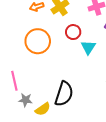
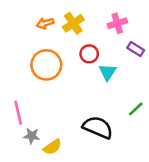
black semicircle: (64, 94) -> (98, 127), moved, turned -85

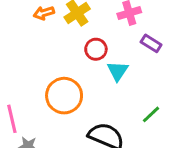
orange circle: (46, 65) -> (64, 96), moved

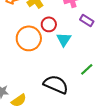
orange circle: (64, 96) -> (29, 38), moved

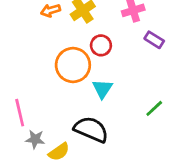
cyan triangle: (64, 39) -> (102, 89), moved
black semicircle: (56, 84) -> (91, 129), moved

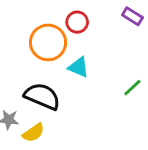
cyan triangle: (102, 89) -> (79, 67), turned -40
black semicircle: (91, 129) -> (42, 96), moved

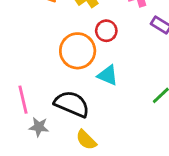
yellow semicircle: (33, 133) -> (86, 140), moved, turned 80

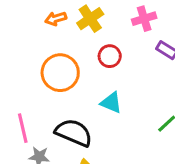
orange circle: (78, 51) -> (60, 73), moved

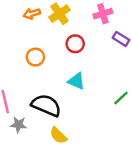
orange circle: (60, 73) -> (35, 57), size x0.6

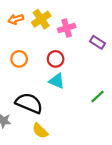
pink cross: (103, 14) -> (67, 28), moved
red circle: (75, 44) -> (56, 59), moved

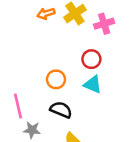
orange circle: (19, 59) -> (56, 79), moved
black semicircle: (29, 103) -> (61, 110), size x0.7

